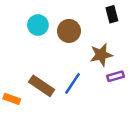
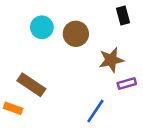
blue line: (73, 83) -> (95, 111), moved
brown rectangle: (42, 86) -> (31, 85), moved

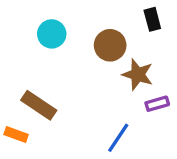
brown circle: (76, 34) -> (110, 45), moved
brown star: (111, 60) -> (138, 74), turned 30

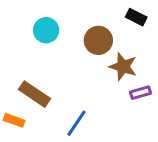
black rectangle: (152, 19) -> (136, 17), turned -48
blue line: (118, 138) -> (77, 123), moved

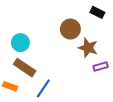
cyan circle: (46, 30) -> (20, 43), moved
blue line: (77, 123) -> (43, 88), moved

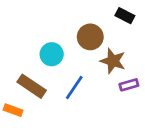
cyan circle: (20, 43) -> (52, 54), moved
blue line: (43, 88) -> (74, 88), moved

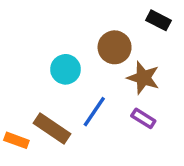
purple rectangle: (129, 85) -> (143, 118), moved, turned 48
brown rectangle: (32, 86) -> (52, 128), moved

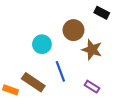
blue line: (94, 112) -> (60, 71), turned -54
purple rectangle: (143, 118) -> (92, 87), moved

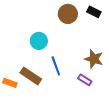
brown circle: (73, 30) -> (68, 14), moved
brown star: (92, 50) -> (94, 59), moved

